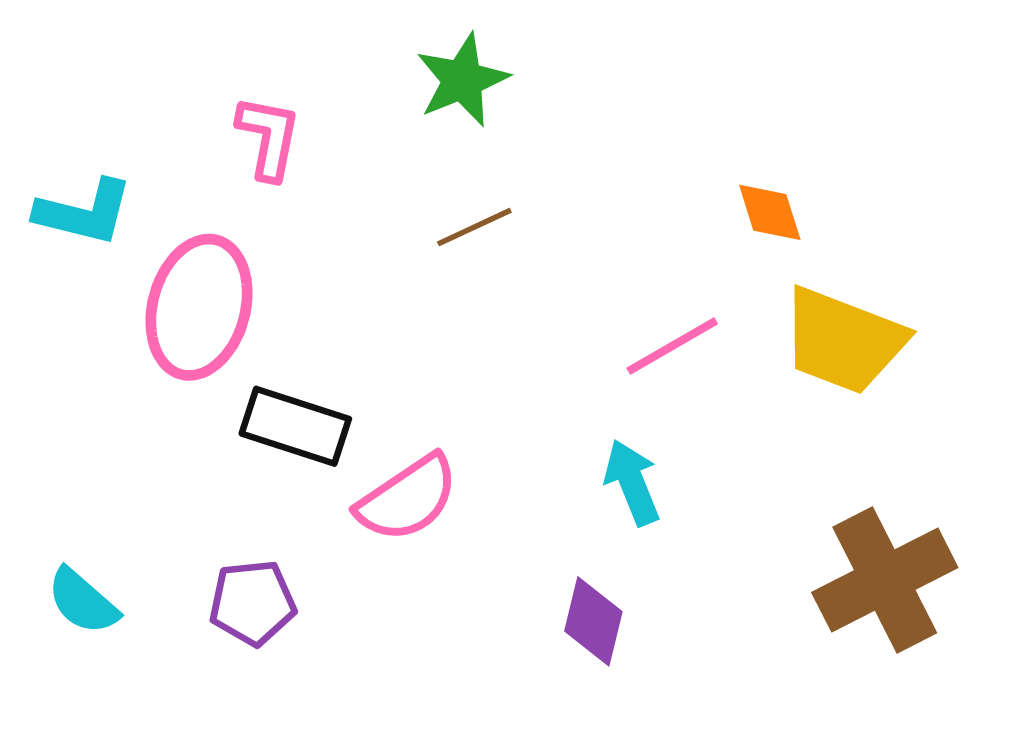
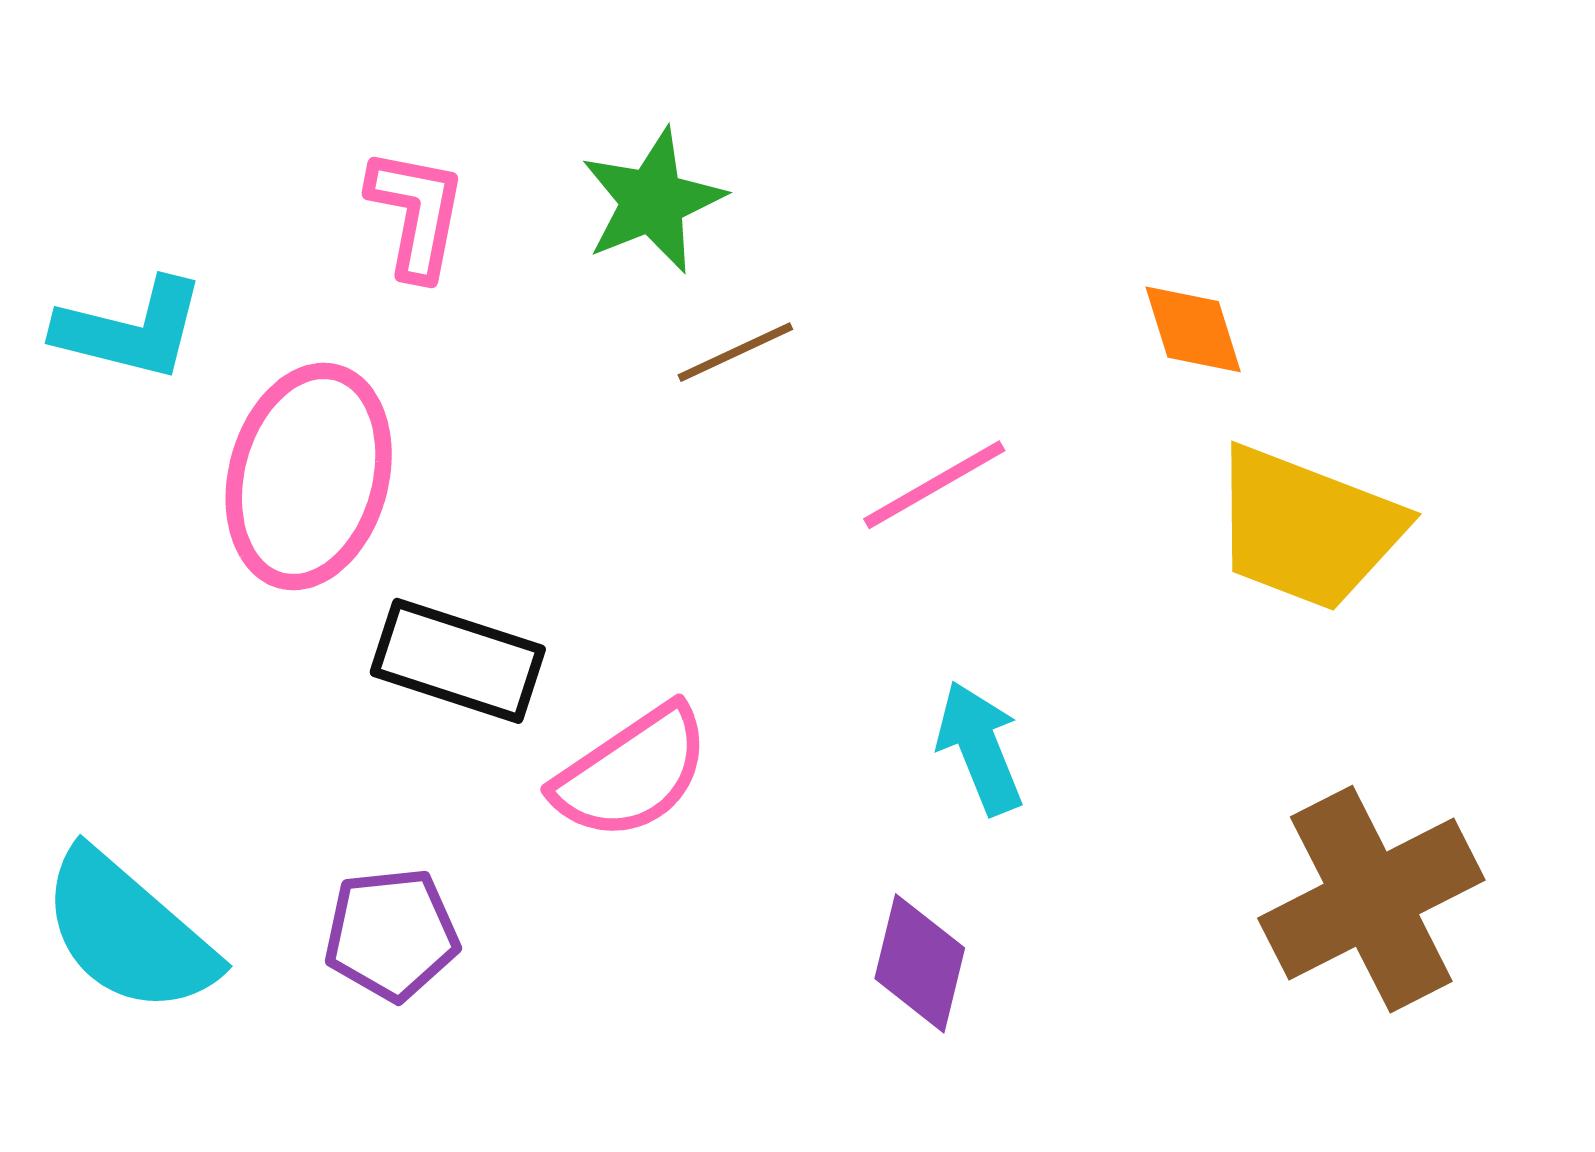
green star: (462, 80) -> (652, 201), moved
pink line: (672, 346) -> (934, 485), moved
cyan semicircle: (83, 601) -> (128, 932), size x1.6

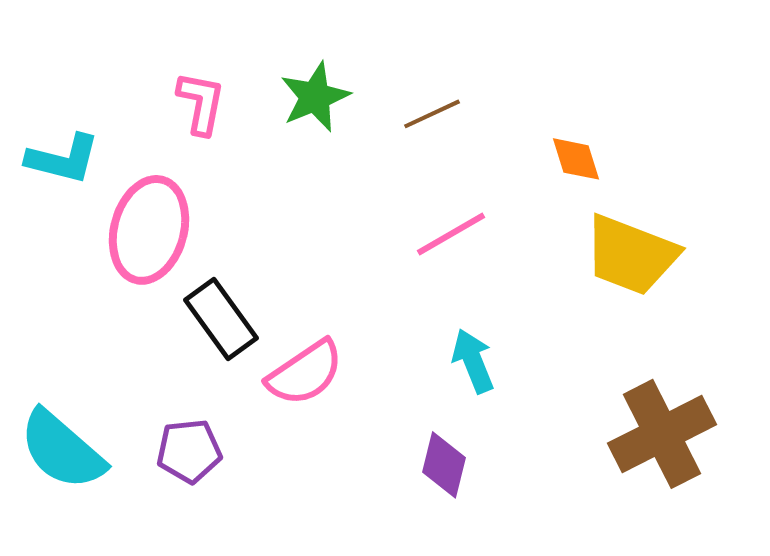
brown line: (735, 352) -> (432, 114), moved
black rectangle: (458, 661) -> (221, 319), turned 36

